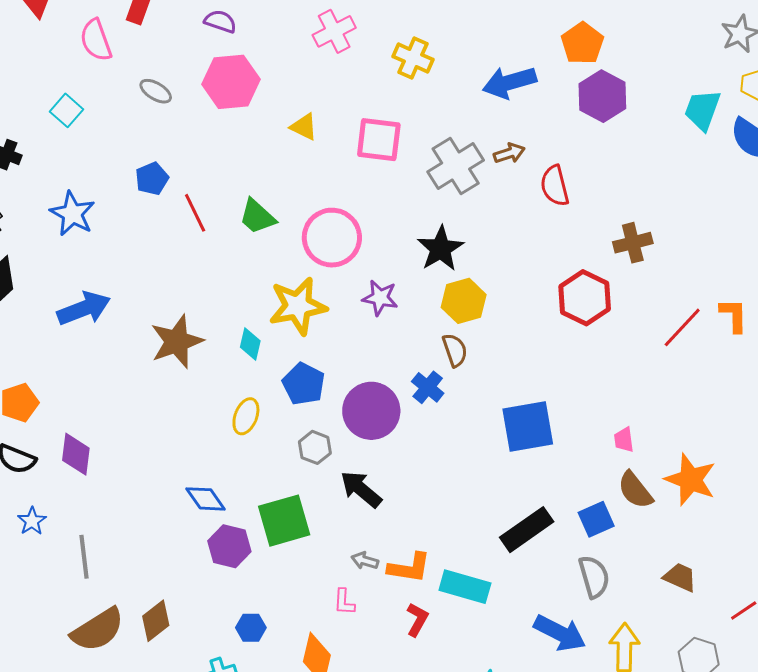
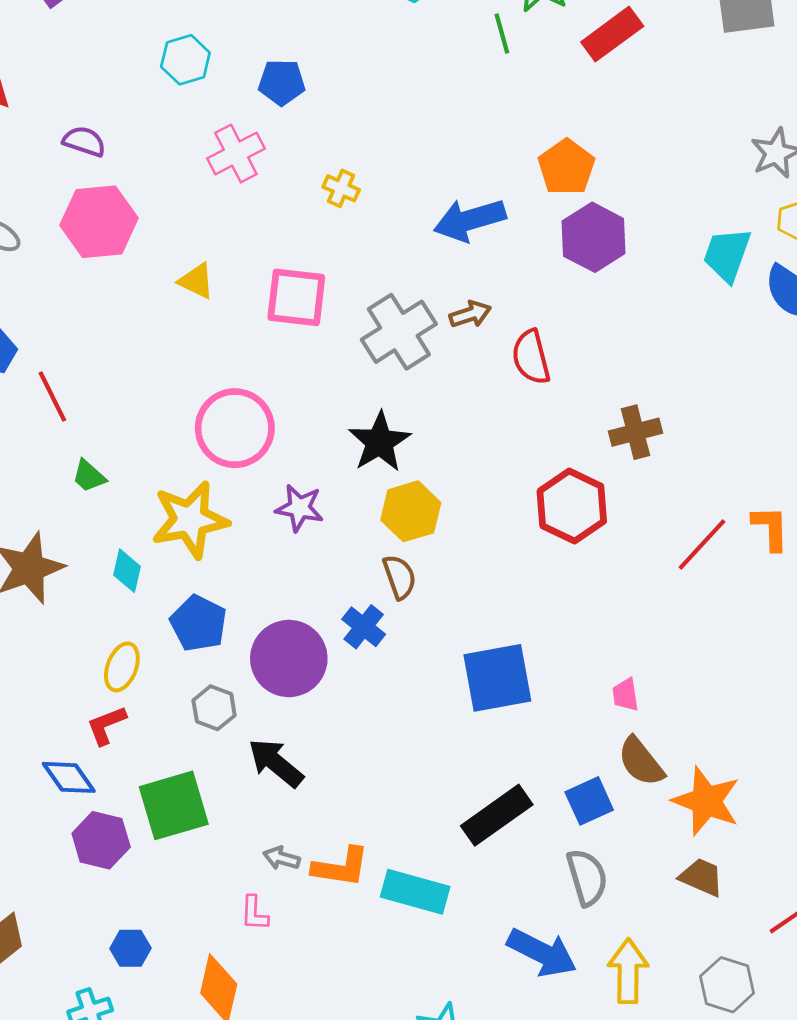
yellow cross: (413, 58) -> (341, 188), size x0.7
green trapezoid: (257, 217) -> (89, 476), moved, size x0.7
orange star: (690, 480) -> (706, 801), moved
red L-shape: (417, 620) -> (106, 725), moved, turned -140

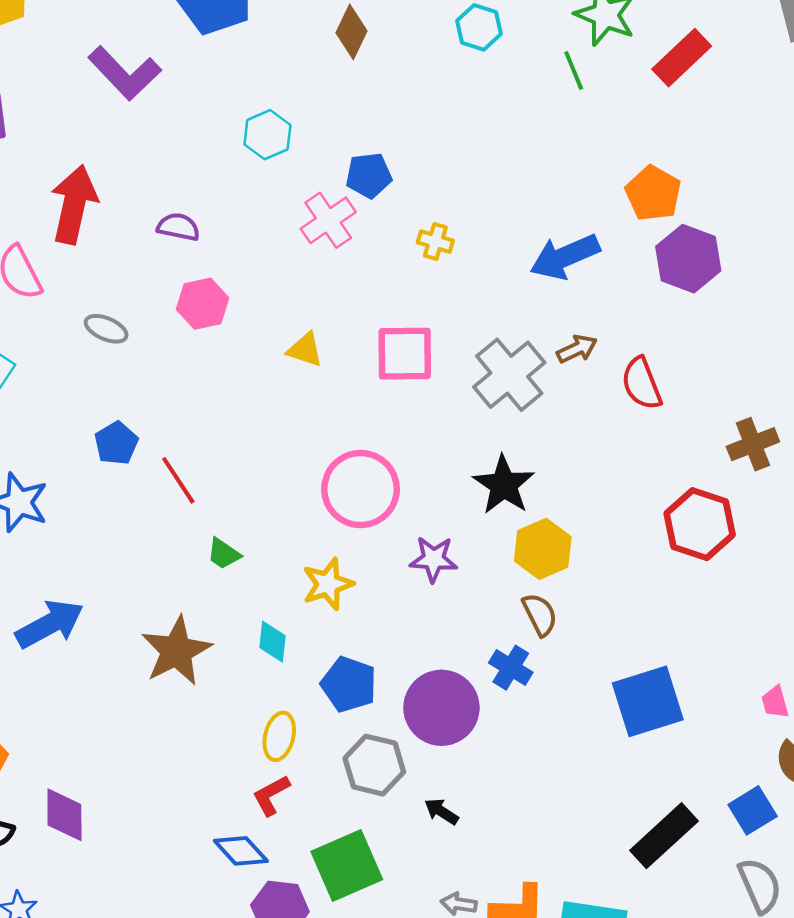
blue pentagon: (282, 82) -> (369, 175), moved
pink hexagon: (99, 222) -> (203, 304), size x0.7
yellow star: (190, 520) -> (328, 584), size x0.7
gray hexagon: (214, 708) -> (374, 765), size x1.4
black arrow: (276, 763) -> (441, 811), size x0.6

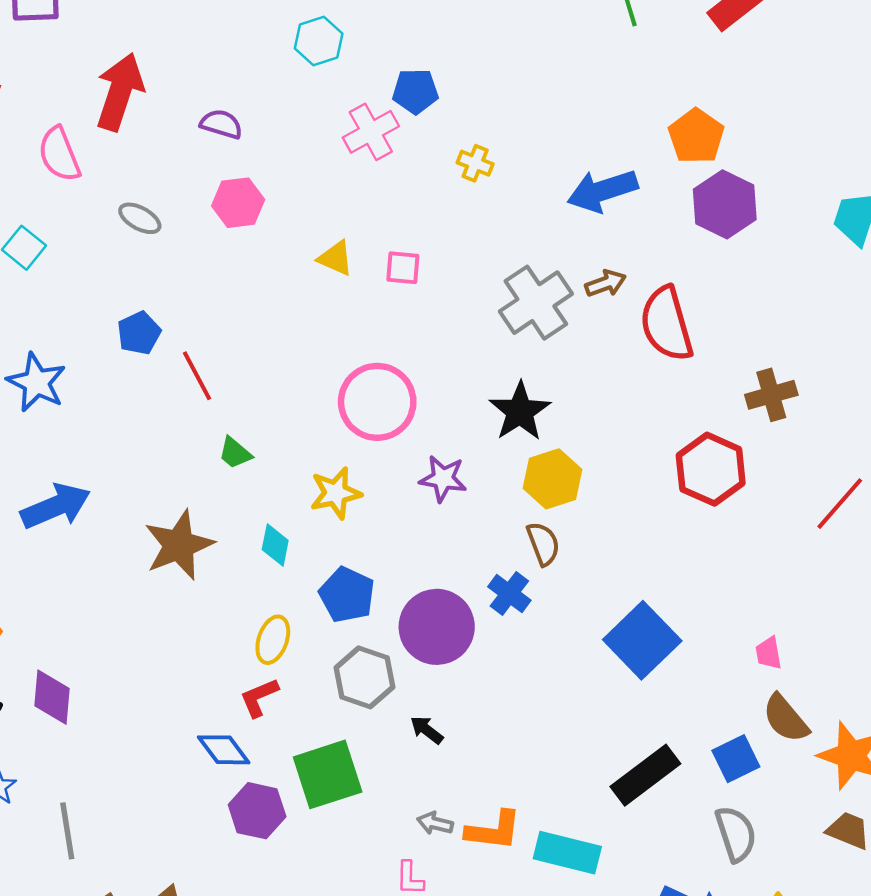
pink square: (405, 354) -> (403, 268), moved, size x0.6
red semicircle: (642, 383) -> (667, 324), size x1.4
blue square: (648, 701) -> (642, 640), turned -32

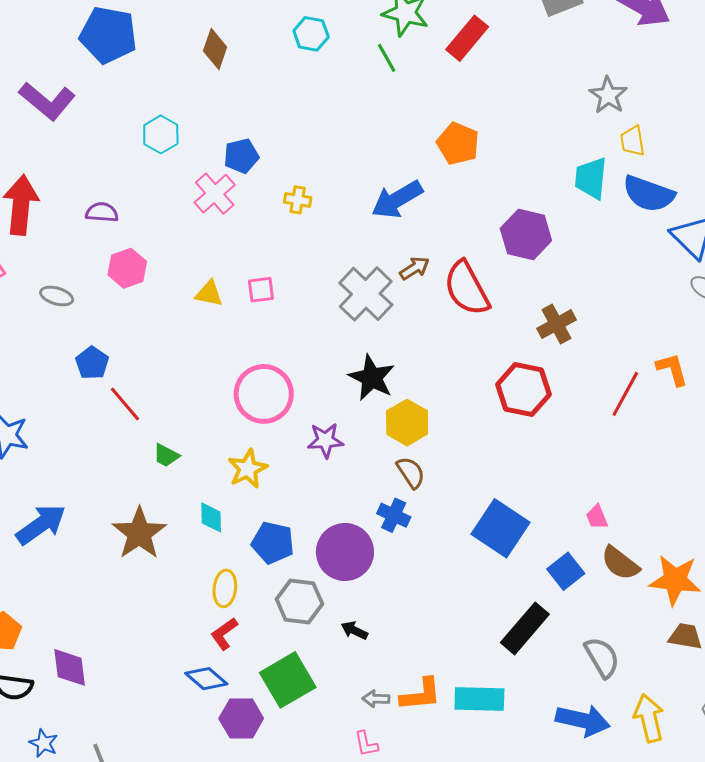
purple hexagon: (725, 204) -> (526, 235), moved
blue pentagon: (139, 333) -> (92, 363), moved
blue square: (736, 759) -> (566, 571), moved

